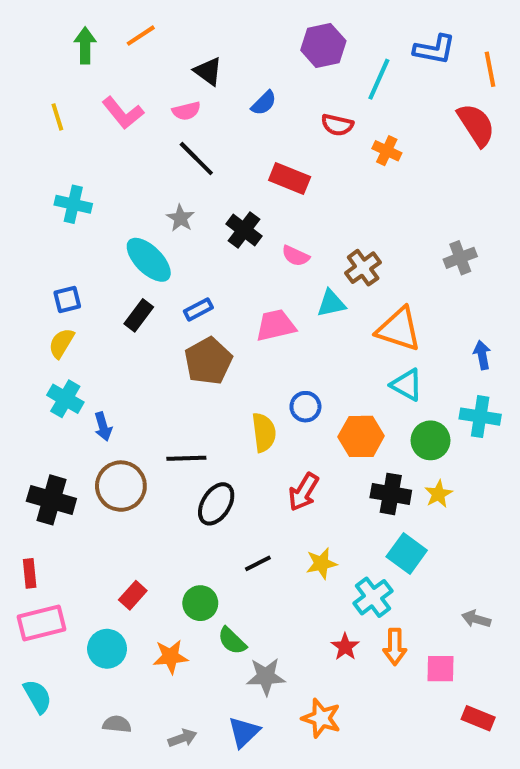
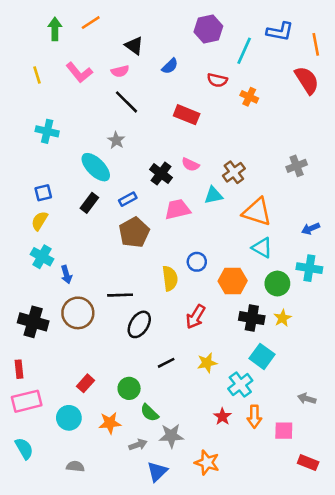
black cross: (244, 230) -> (161, 174), moved
blue arrow: (482, 355) -> (311, 229), turned -102
gray arrow: (182, 738) -> (138, 445), moved

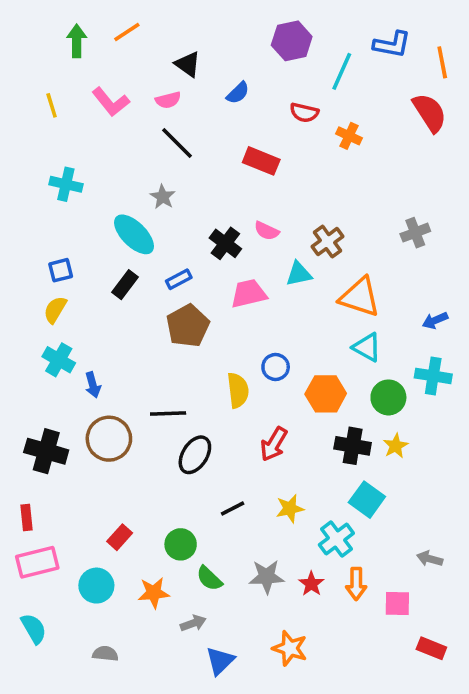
gray star: (171, 436) -> (267, 577), moved

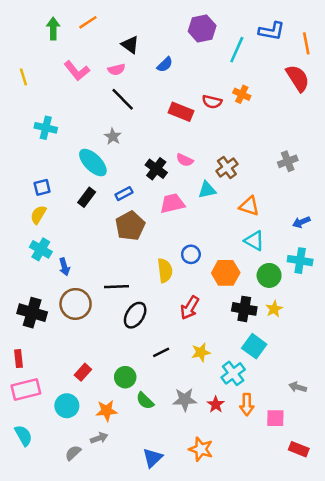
yellow line: (52, 105) -> (23, 77), moved
red semicircle: (304, 113) -> (212, 102), moved
orange triangle: (360, 297) -> (249, 206), size x0.7
gray arrow: (193, 623) -> (99, 438), moved
gray semicircle: (105, 654) -> (73, 453), turned -49

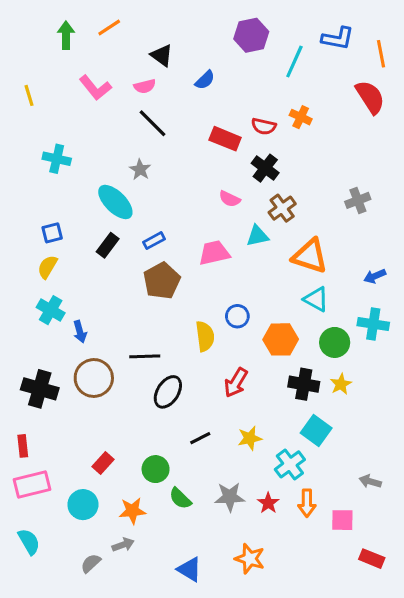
black cross: (156, 169) -> (265, 168), moved
orange triangle: (249, 206) -> (310, 256), size x1.4
blue triangle: (152, 458) -> (190, 569), turned -45

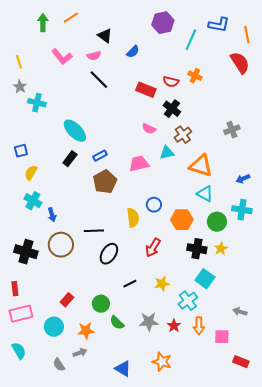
gray star: (140, 170) -> (20, 87), moved
blue square: (52, 233) -> (21, 151), moved
gray semicircle: (91, 563) -> (59, 365), turned -80

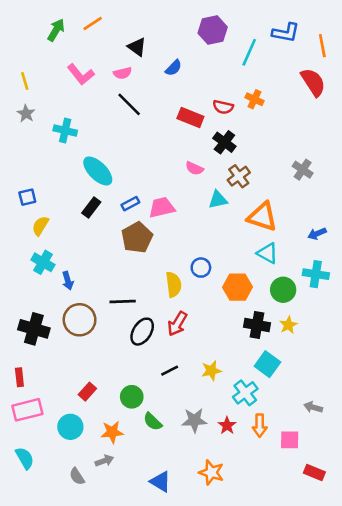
green arrow: (43, 23) -> (56, 30), turned 30
cyan cross: (37, 103) -> (65, 131), moved
gray cross: (232, 130) -> (303, 170), turned -35
pink trapezoid: (139, 164) -> (162, 208), moved
red arrow: (153, 248) -> (177, 324), moved

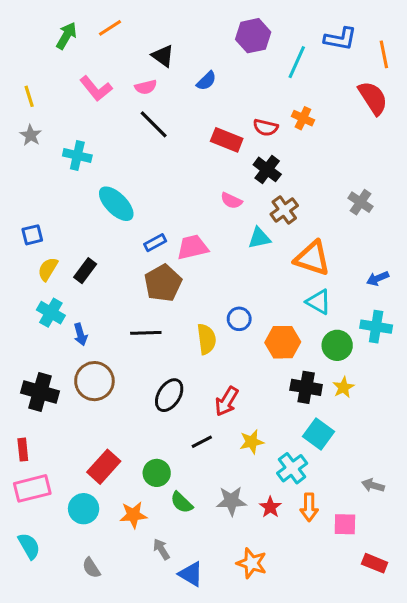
black rectangle: (91, 208) -> (85, 271), moved
black line: (123, 302) -> (146, 333), moved
red arrow: (177, 324) -> (227, 401), moved
red rectangle: (87, 392) -> (104, 467), size x1.5
gray arrow: (104, 461) -> (161, 549), moved, turned -102

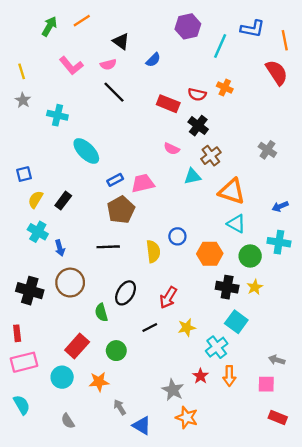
gray star: (231, 501) -> (173, 390), moved, turned 30
green semicircle: (182, 502) -> (101, 313), moved, turned 30
pink square: (345, 524) -> (266, 384), moved

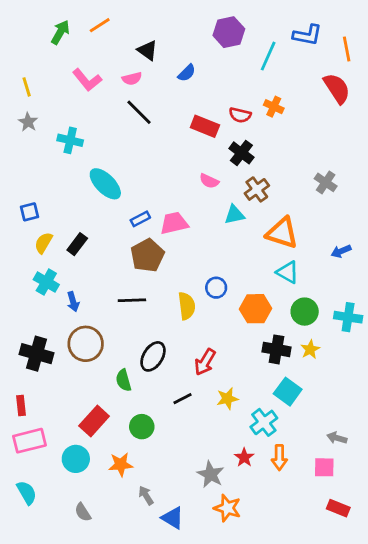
cyan cross: (279, 242) -> (348, 317), moved

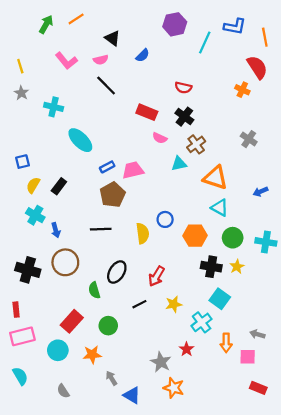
orange cross: (274, 107) -> (242, 90), moved
red rectangle: (205, 126) -> (147, 112), moved
orange arrow: (279, 457) -> (226, 343), moved

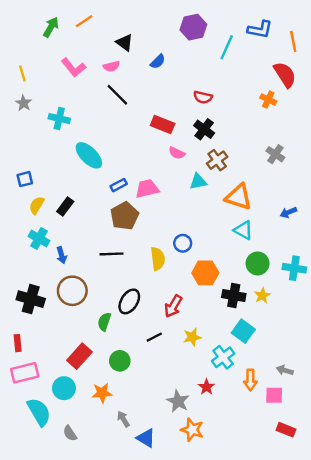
orange hexagon: (195, 236) -> (205, 273), moved
green semicircle: (94, 290) -> (104, 322), turned 35
cyan semicircle: (20, 376) -> (39, 412), moved, size x1.4

